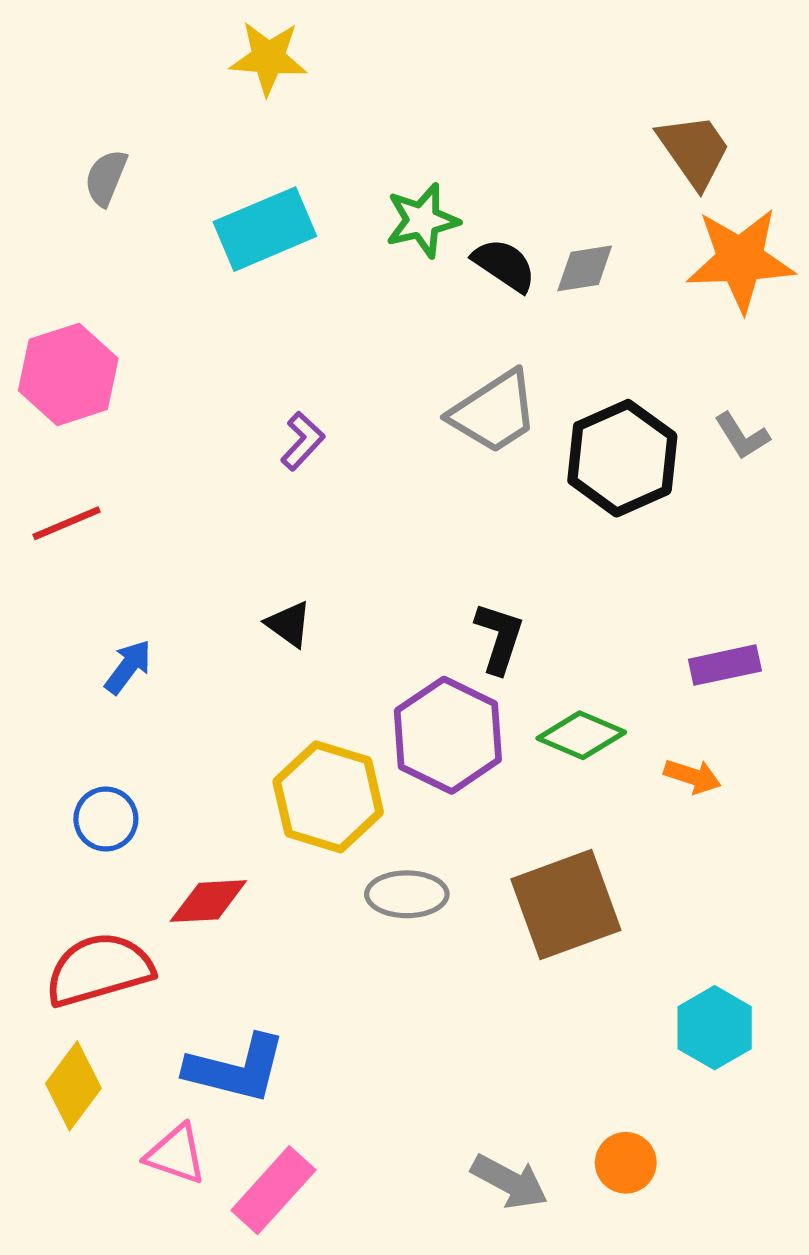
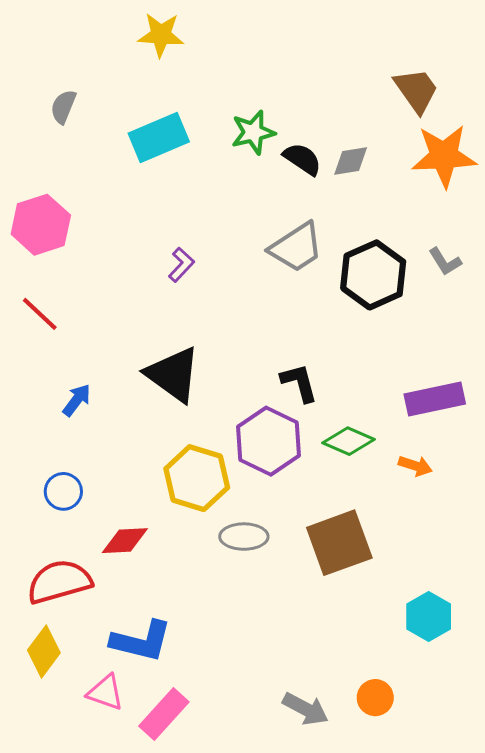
red line: (67, 523) -> (40, 314), turned 66
black triangle: (289, 624) -> (173, 374), size x2.0
black L-shape: (499, 638) -> (299, 383), turned -33
purple rectangle: (725, 665) -> (435, 399), size x1.4

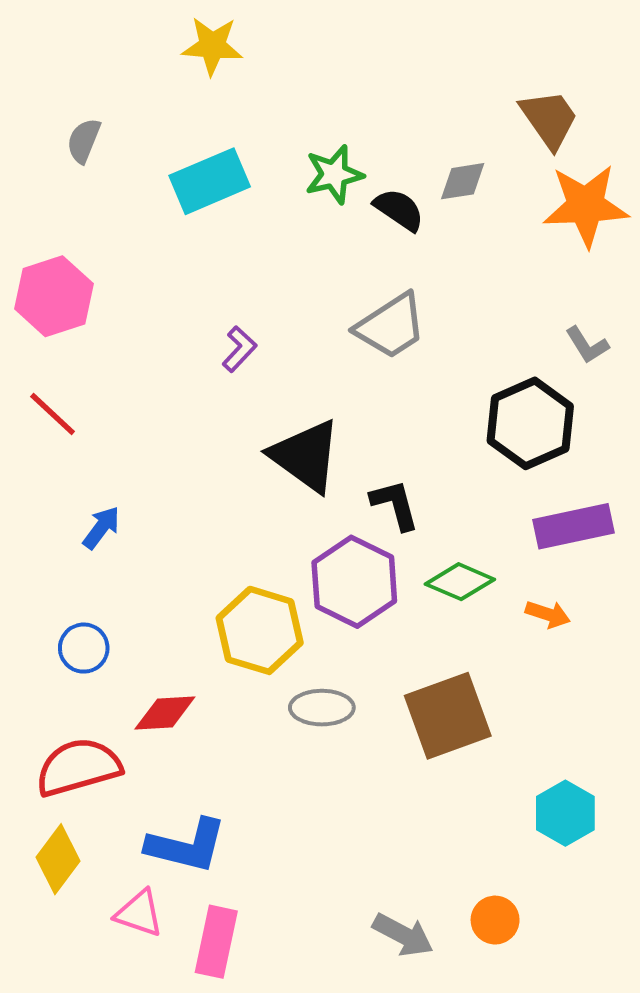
gray diamond: (351, 161) -> (463, 181), moved
black hexagon: (373, 275) -> (530, 423), moved
black triangle: (173, 374) -> (306, 456), moved
pink rectangle: (164, 714) -> (216, 942), turned -30

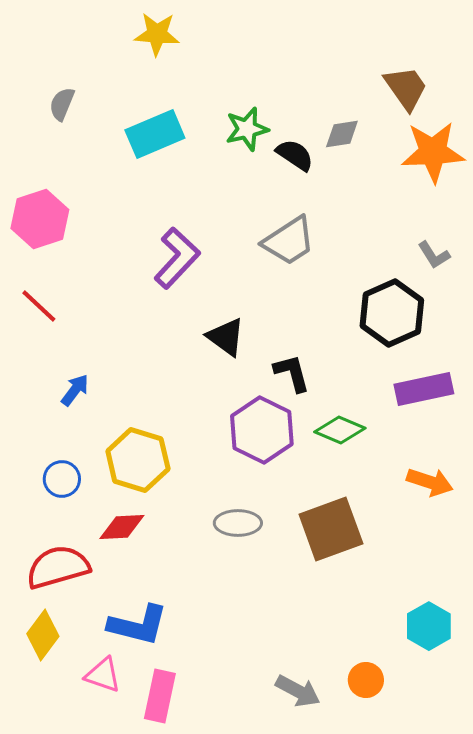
purple L-shape: (239, 349) -> (177, 258), size x1.8
black triangle: (306, 456) -> (226, 337), size x0.7
orange arrow: (548, 614) -> (430, 482), moved, size x1.4
yellow hexagon: (260, 630) -> (138, 460), moved
cyan hexagon: (565, 813) -> (429, 626), moved

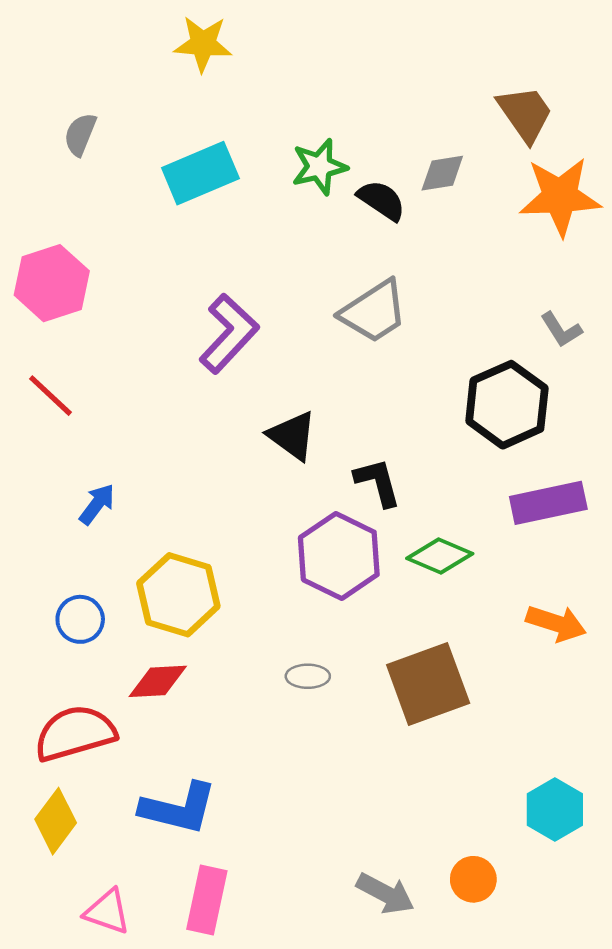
gray ellipse: (238, 523) -> (308, 676), size x0.7
pink triangle: (103, 675) -> (107, 912), moved

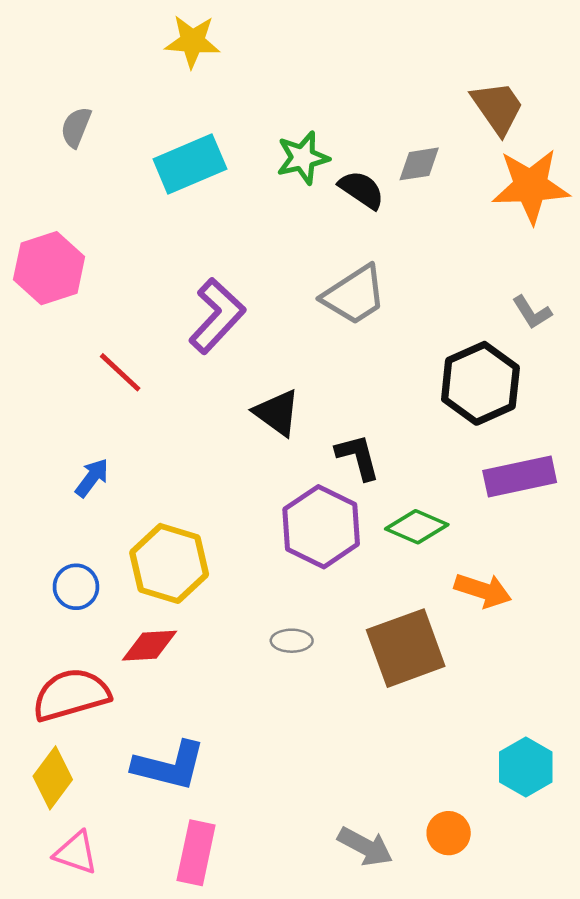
red line: (50, 396) -> (120, 372), moved
orange arrow: (556, 623) -> (483, 590), moved
pink triangle: (107, 912) -> (76, 853), moved

